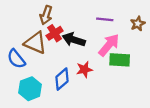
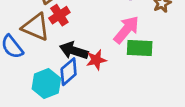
black arrow: (74, 40) -> (74, 51), moved
cyan hexagon: (30, 89) -> (46, 84), moved

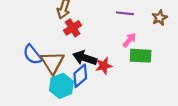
brown triangle: (36, 27) -> (52, 62), moved, turned 35
pink arrow: (126, 30) -> (129, 40), size x0.6

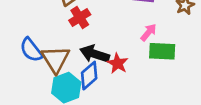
red star: (104, 66) -> (118, 63), turned -30

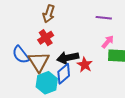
red cross: (80, 17) -> (46, 38), moved
black arrow: (95, 54) -> (68, 58), turned -30

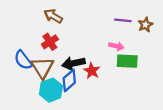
brown arrow: (49, 14) -> (53, 16), turned 102
purple line: (104, 18) -> (123, 20), moved
pink arrow: (108, 42) -> (116, 46), turned 64

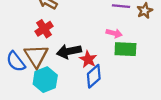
blue semicircle: (23, 60) -> (16, 62), moved
blue diamond: (69, 80) -> (94, 76), moved

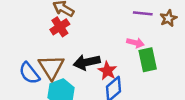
red cross: (44, 29) -> (60, 27), moved
green rectangle: (125, 49) -> (148, 60), turned 75

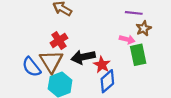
brown star: (168, 18) -> (144, 28), moved
red cross: (60, 27) -> (59, 40), moved

